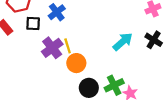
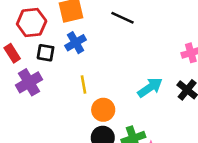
purple cross: (52, 48) -> (29, 82), moved
orange circle: (76, 63) -> (103, 110), moved

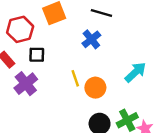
blue cross: (76, 43) -> (91, 39), moved
orange circle: (103, 110) -> (95, 88), moved

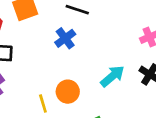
yellow line: (75, 78) -> (43, 103), moved

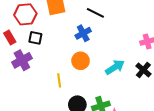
orange circle: (68, 92) -> (81, 61), moved

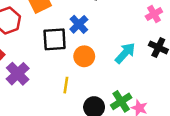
black square: (35, 38) -> (55, 39), moved, size x1.5
yellow line: (59, 80) -> (66, 85), turned 32

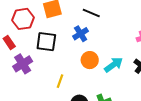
black square: (55, 39) -> (46, 42), moved
orange circle: (84, 56) -> (90, 60), moved

